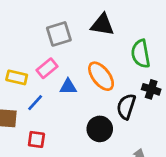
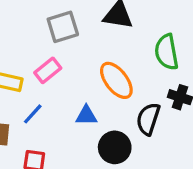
blue triangle: (68, 87) -> (86, 116), moved

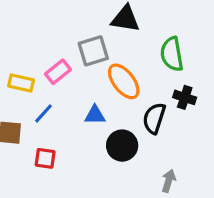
gray square: (63, 27) -> (93, 51), moved

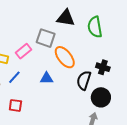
gray square: (93, 51) -> (46, 38), turned 36
green semicircle: (172, 54) -> (95, 27), moved
black circle: (122, 146) -> (101, 97), moved

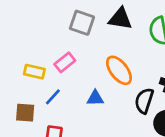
gray square: (46, 38) -> (82, 23), moved

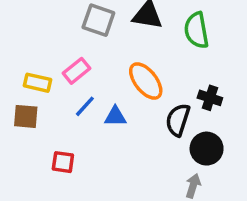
blue line: (53, 97) -> (85, 106), moved
brown square: (25, 113) -> (26, 116), moved

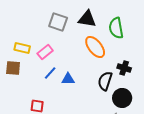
orange ellipse: (146, 81) -> (95, 47), moved
yellow rectangle: (38, 83) -> (22, 48), moved
brown square: (26, 116) -> (13, 68), moved

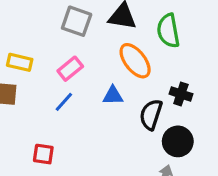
pink rectangle: (45, 52) -> (70, 69), moved
blue triangle: (68, 79) -> (113, 96), moved

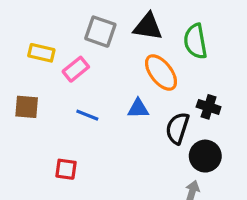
yellow rectangle: (20, 62) -> (41, 53), moved
pink rectangle: (70, 69) -> (76, 69), moved
blue line: (64, 102) -> (87, 115), turned 70

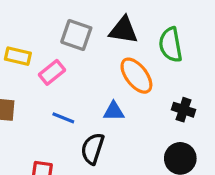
black semicircle: (177, 128) -> (93, 149), moved

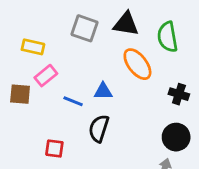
pink rectangle: (52, 72) -> (46, 76), moved
blue triangle: (114, 111) -> (103, 91), moved

